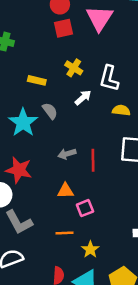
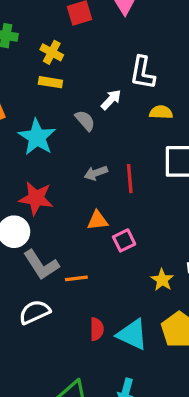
yellow cross: (74, 68) -> (52, 52), moved
gray semicircle: (50, 111) -> (85, 121), moved
orange line: (64, 233) -> (76, 278), moved
yellow star: (90, 249) -> (162, 280), moved

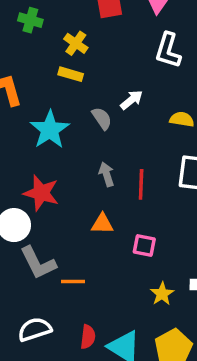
white L-shape: (143, 73) -> (168, 50), moved
gray arrow: (96, 173) -> (107, 174), turned 85
pink square: (124, 240) -> (144, 245), moved, turned 30
white semicircle: (35, 312) -> (35, 329), moved

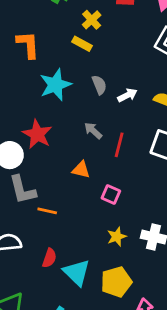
white arrow: (132, 100) -> (127, 95), moved
gray arrow: (107, 174) -> (93, 131), turned -42

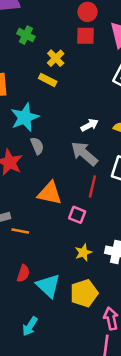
gray semicircle: (99, 85) -> (37, 146), moved
gray arrow: (93, 131) -> (84, 154), moved, size x1.6
red line: (119, 145) -> (92, 186), moved
orange triangle: (81, 170) -> (50, 193), size x1.5

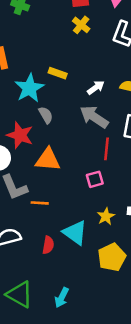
yellow cross: (56, 58) -> (81, 25), moved
yellow rectangle: (48, 80) -> (58, 73), moved
orange triangle: (50, 193) -> (48, 160), moved
pink square: (77, 215) -> (95, 179), turned -30
cyan triangle: (48, 286) -> (75, 233), moved

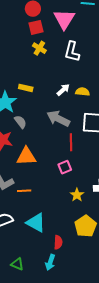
white arrow: (96, 88) -> (63, 90), moved
cyan triangle: (75, 233) -> (36, 223), moved
red semicircle: (48, 245) -> (58, 242), moved
green triangle: (20, 295) -> (17, 264), size x0.6

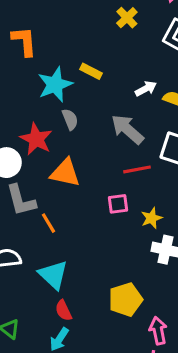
red line: (71, 142) -> (137, 169), turned 66
orange line: (24, 191) -> (49, 223), turned 48
yellow star: (77, 195) -> (152, 218), moved
red semicircle: (58, 242) -> (63, 310), moved, turned 136

